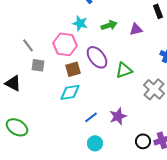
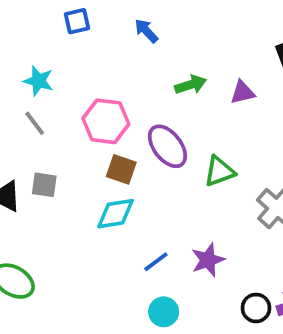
cyan star: (80, 23) -> (38, 81), moved
gray square: (38, 65) -> (44, 185), moved
brown square: (73, 69) -> (121, 169), turned 35

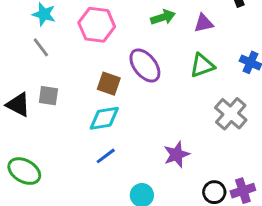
pink hexagon: (106, 121) -> (97, 25), moved
green triangle: (219, 171) -> (202, 65), moved
blue line: (156, 262) -> (106, 156), moved

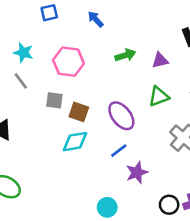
purple ellipse: (145, 65) -> (121, 116), moved
gray square: (48, 96) -> (54, 100), moved
blue line: (106, 156) -> (119, 151), moved

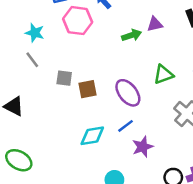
purple triangle: (160, 60) -> (155, 24), moved
pink hexagon: (69, 62) -> (78, 21), moved
brown square: (79, 112) -> (87, 89), turned -30
cyan diamond: (75, 142) -> (92, 136), moved

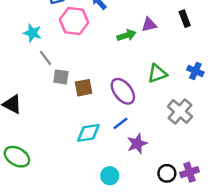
gray line: (32, 60) -> (45, 58), moved

